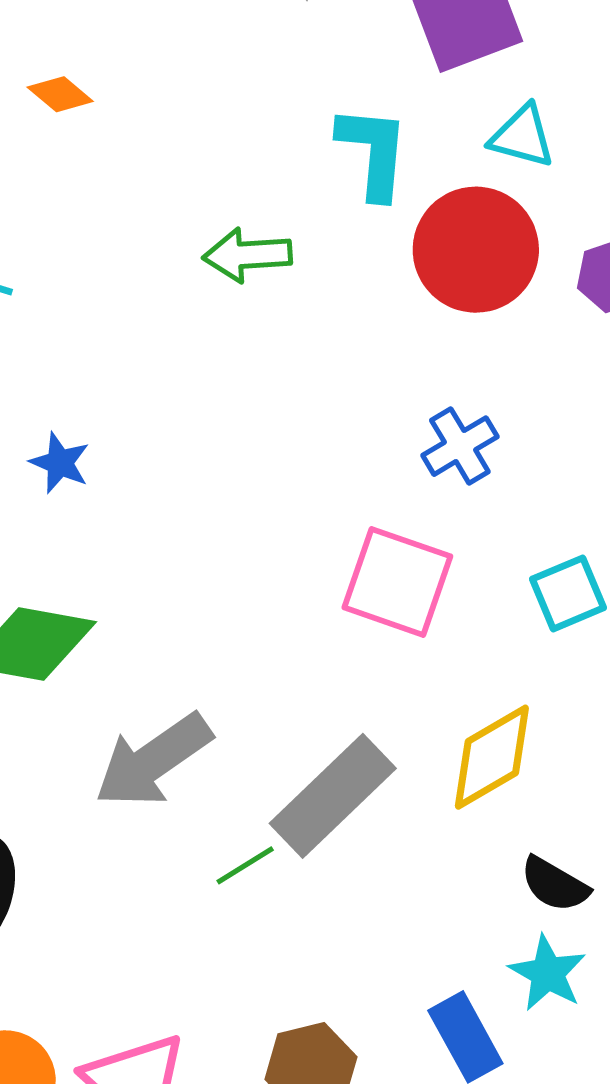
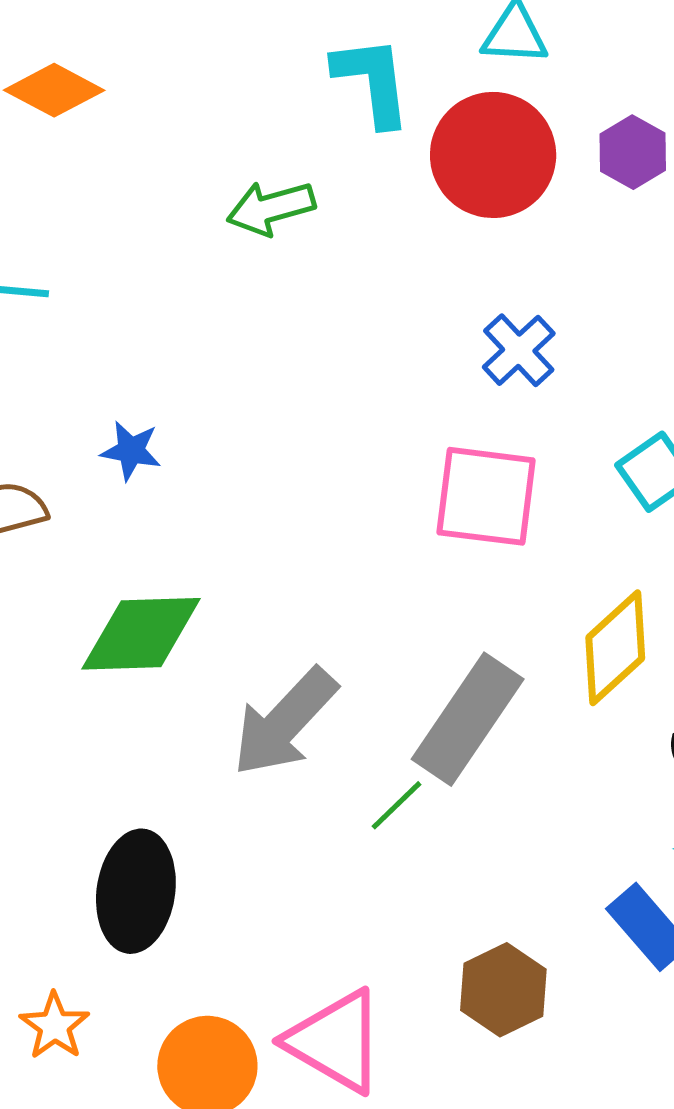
orange diamond: (60, 94) -> (54, 90), size x1.5

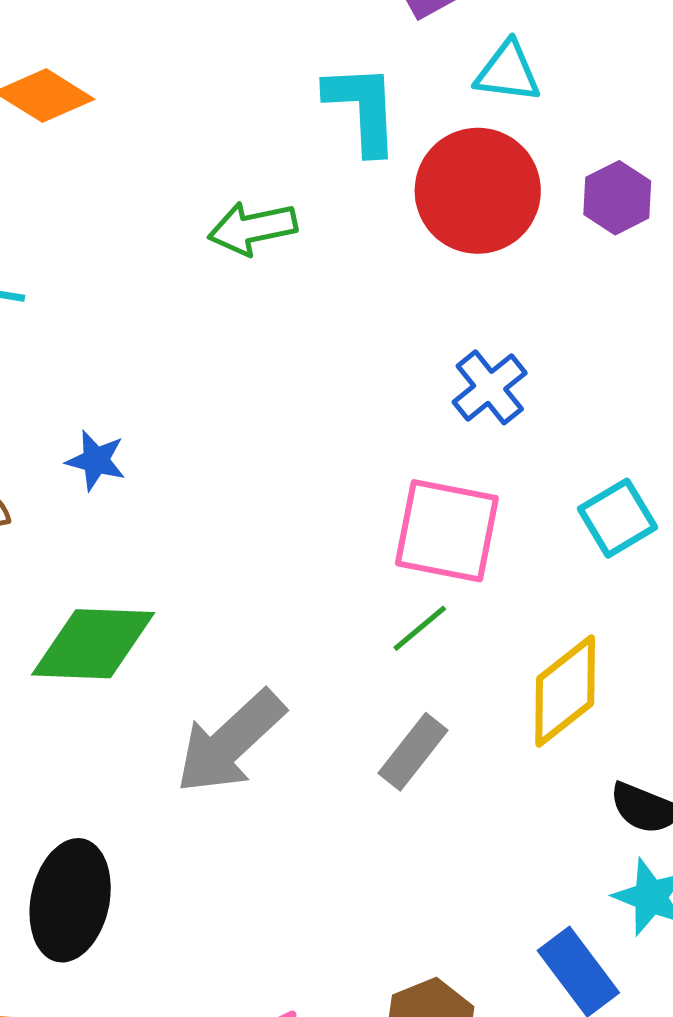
gray rectangle: (468, 719) -> (413, 752), size x0.6
green line: (396, 805) -> (420, 628), moved

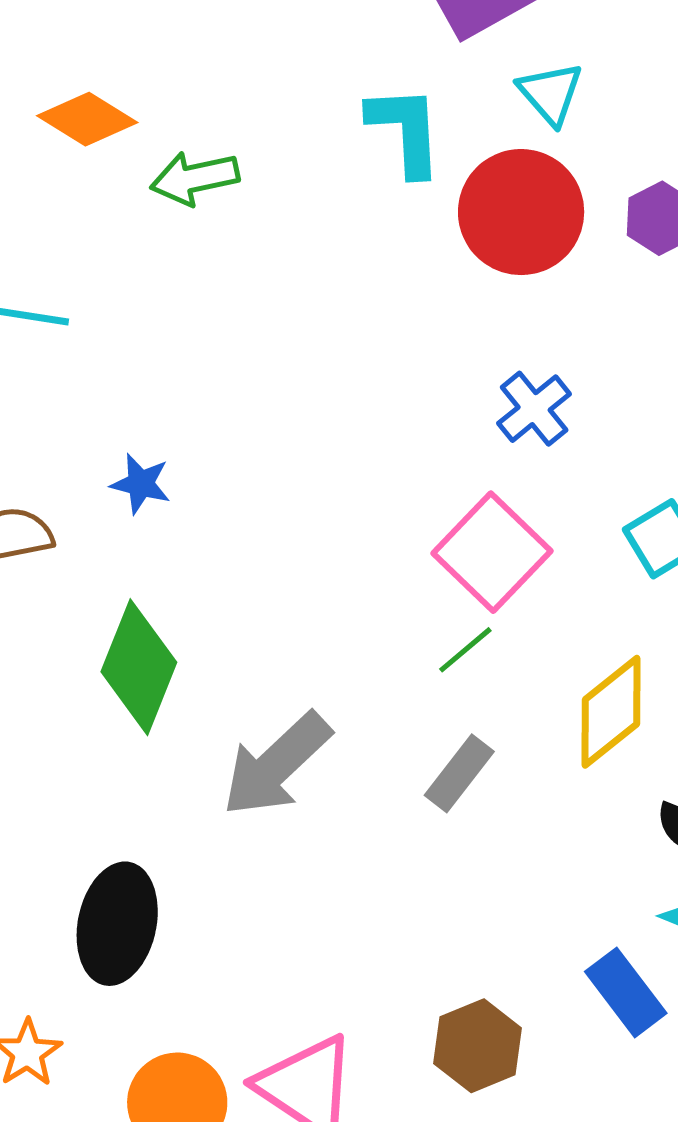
cyan triangle: (508, 72) -> (550, 93), turned 42
green arrow: (252, 228) -> (195, 178), moved
pink square: (447, 531) -> (492, 552), turned 33
green diamond: (93, 644) -> (139, 667), turned -70

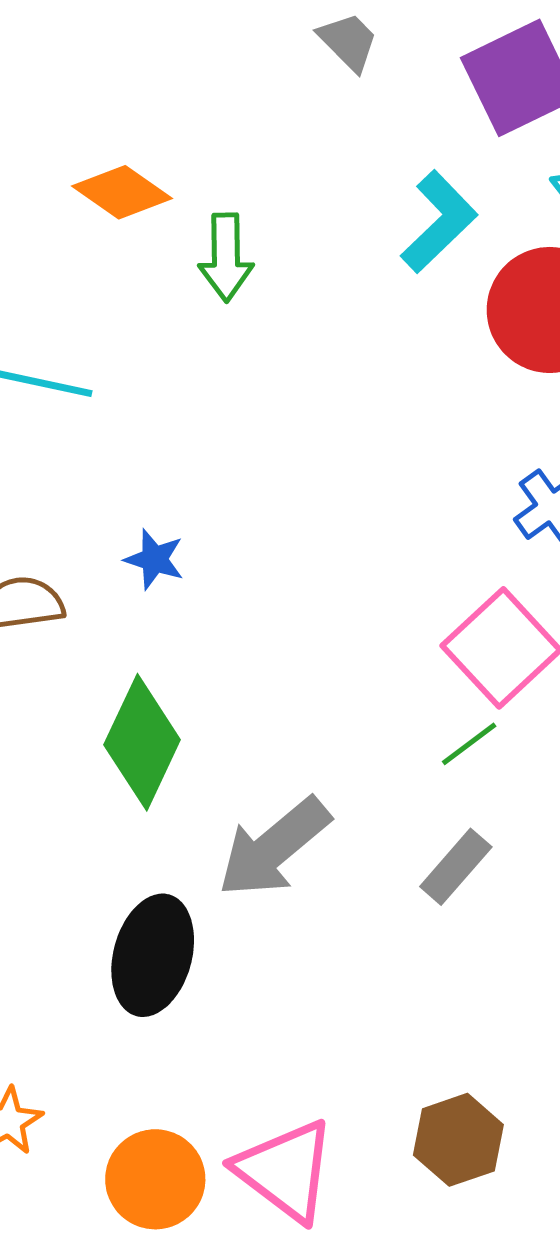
cyan L-shape: (405, 130) -> (439, 222), turned 46
green arrow: (195, 178) -> (226, 257), turned -82
black ellipse: (117, 924) -> (153, 955), moved

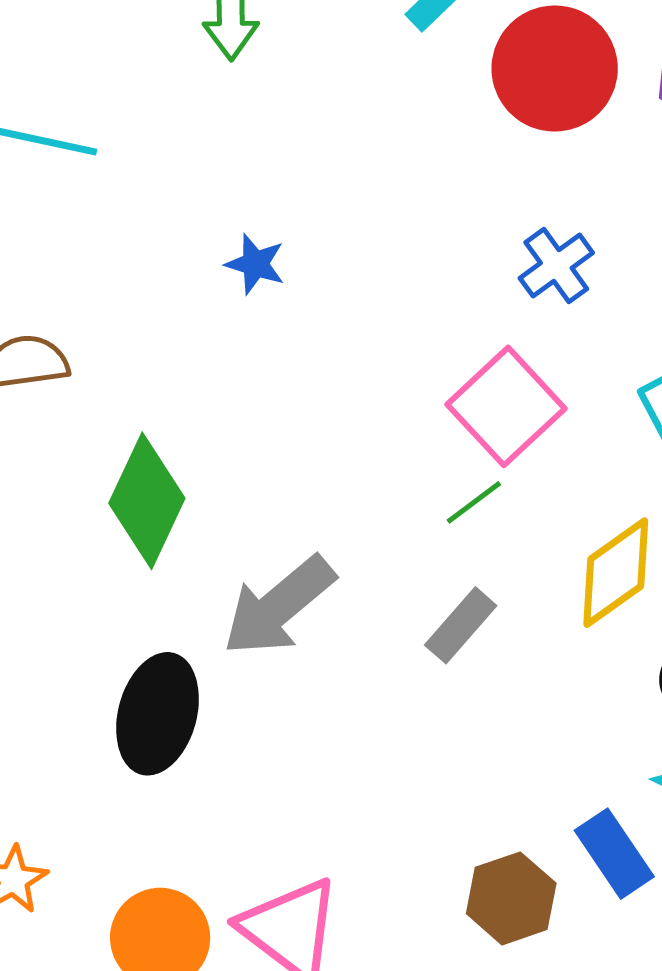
blue star: (154, 559) -> (255, 264), moved
brown hexagon: (458, 1140) -> (511, 898), moved

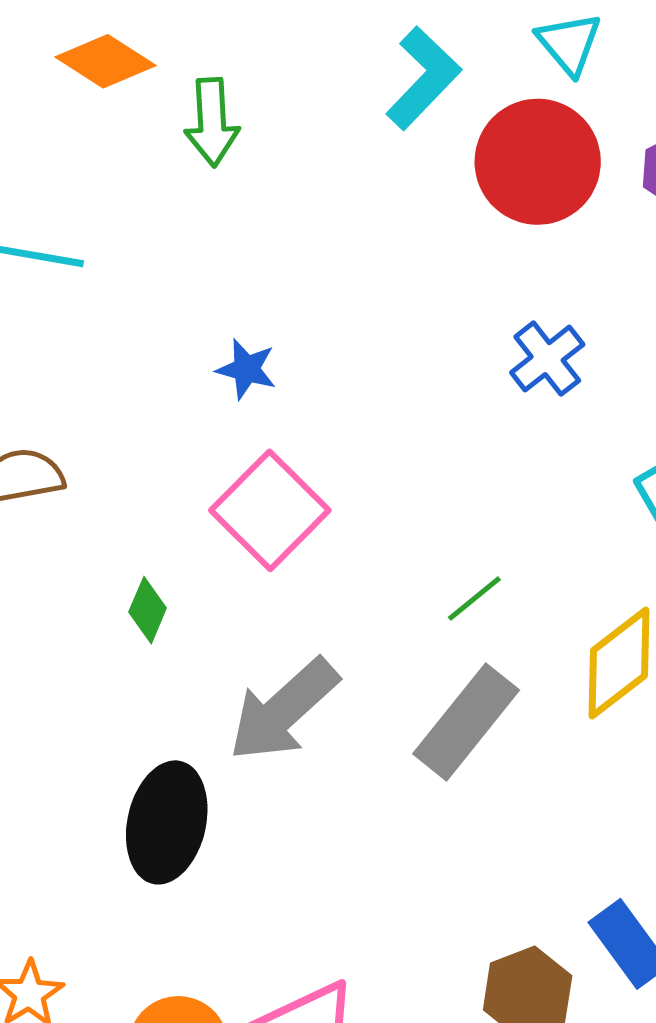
pink square: (506, 406) -> (270, 510), moved
green diamond: (147, 501) -> (148, 610), size x0.5
gray rectangle: (461, 625) -> (466, 722), size x1.5

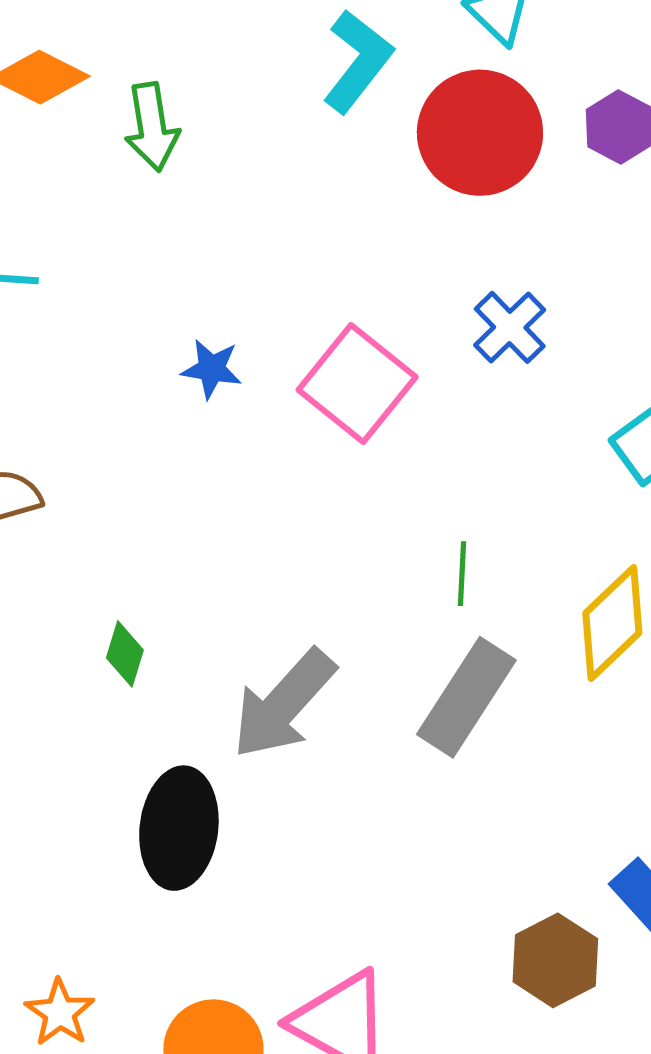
pink square: (270, 510) -> (357, 384), moved
green line: (474, 599) -> (462, 574), turned -42
green diamond: (148, 610) -> (125, 654), moved

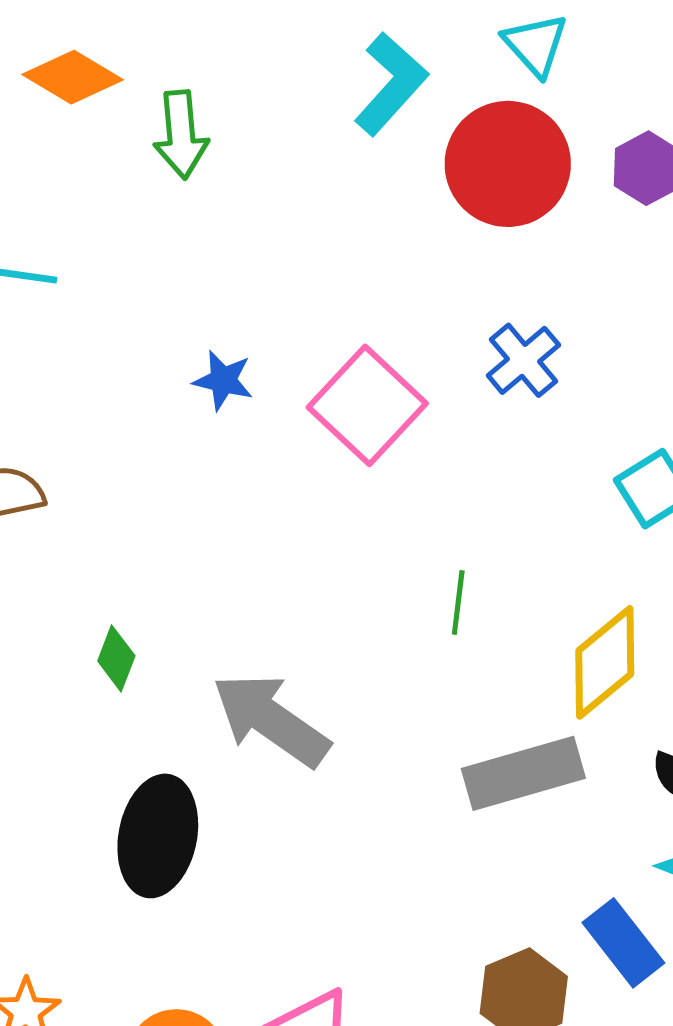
gray rectangle: (466, 697) -> (523, 773), moved, turned 37
gray arrow: (284, 704) -> (271, 720), turned 79

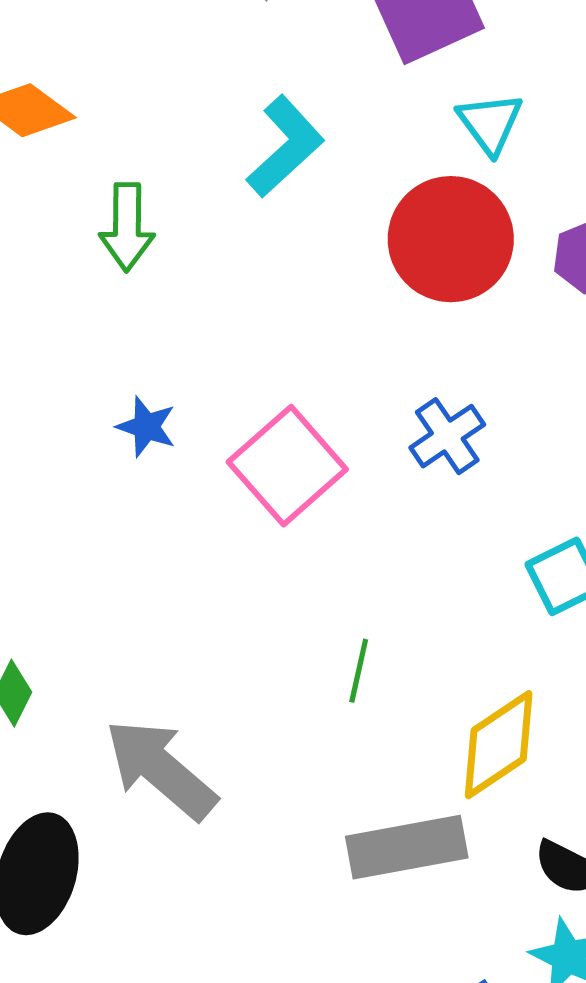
cyan L-shape: (391, 84) -> (285, 146), moved
green arrow: (181, 135) -> (127, 227), moved

